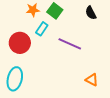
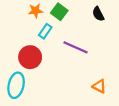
red circle: (20, 43) -> (30, 57), moved

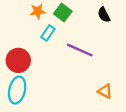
red circle: (30, 57) -> (18, 60), moved

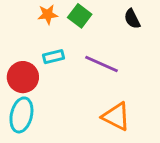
cyan rectangle: (48, 33) -> (53, 57), moved, turned 42
orange triangle: (105, 91) -> (116, 116), moved, size x1.5

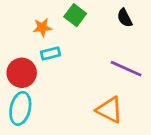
orange star: (48, 14) -> (42, 27), moved
purple line: (102, 64) -> (126, 69), moved

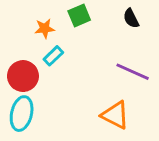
green square: (75, 15) -> (79, 15), turned 30
cyan rectangle: (51, 54) -> (53, 56), turned -30

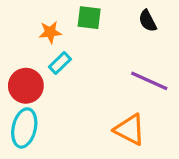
green square: (79, 15) -> (89, 18), turned 30

